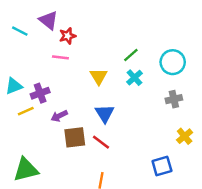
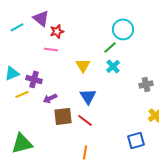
cyan line: (20, 31) -> (17, 27), turned -56
cyan circle: (173, 62) -> (123, 29), moved
purple cross: (40, 93) -> (34, 79), turned 35

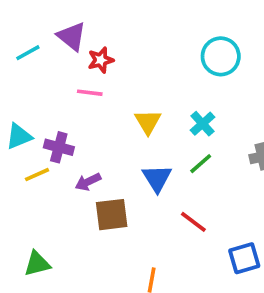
green line: (110, 47) -> (201, 164), moved
red line: (85, 120) -> (193, 222), moved
green triangle: (22, 143) -> (37, 264), size x0.7

